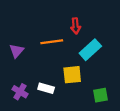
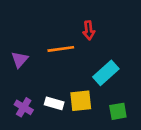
cyan rectangle: (90, 50) -> (106, 73), moved
yellow square: (72, 75) -> (81, 101), moved

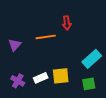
cyan rectangle: (106, 73) -> (92, 59), moved
white rectangle: (54, 103) -> (41, 78), turned -40

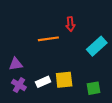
purple triangle: (15, 45) -> (16, 64), moved, turned 40
cyan rectangle: (92, 59) -> (97, 46), moved

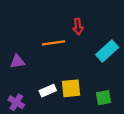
purple triangle: (16, 64) -> (17, 62), moved
purple cross: (19, 85) -> (16, 102), moved

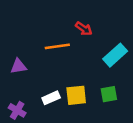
red arrow: (78, 27) -> (84, 29), turned -49
green square: (104, 98) -> (109, 94), moved

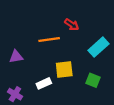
green square: (109, 94) -> (93, 80), turned 32
yellow square: (76, 95) -> (64, 70), moved

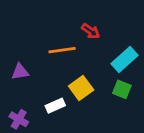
yellow square: (64, 70) -> (81, 88), turned -30
green square: (93, 80) -> (122, 89), moved

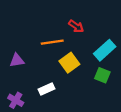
yellow square: (81, 88) -> (69, 63), moved

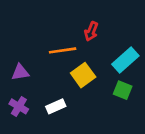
red arrow: (76, 26) -> (91, 31), turned 77
purple cross: (16, 100) -> (19, 106), moved

